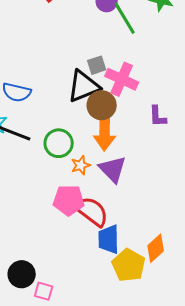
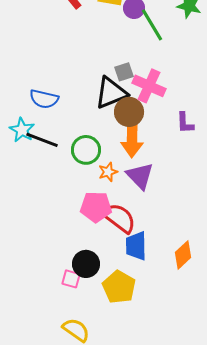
yellow pentagon: (129, 265) -> (119, 287), moved
black circle: (22, 274) -> (86, 264), moved
pink square: (44, 291) -> (71, 279), moved

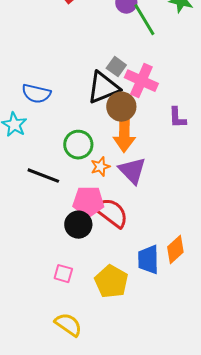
gray square: (124, 72) -> (116, 67), turned -36
black line: (42, 140) -> (43, 176), moved
blue trapezoid: (136, 246) -> (148, 260), moved
black circle: (86, 264) -> (78, 225), moved

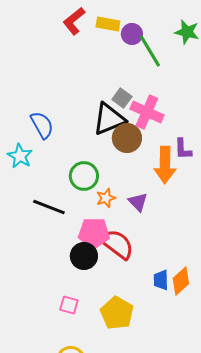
blue semicircle: (36, 94) -> (42, 125), turned -132
orange arrow: (124, 134) -> (165, 165), moved
purple triangle: (132, 171) -> (138, 202), size x0.7
blue trapezoid: (148, 260) -> (161, 280), moved, size x0.7

